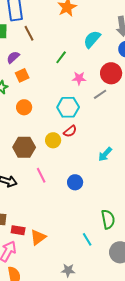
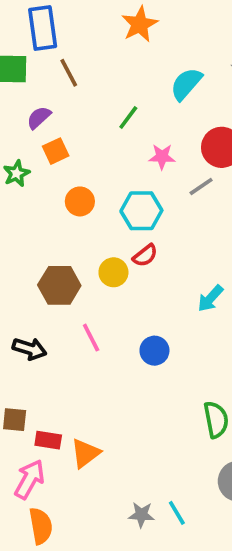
orange circle: (24, 107) -> (80, 201), moved
cyan line: (87, 239) -> (177, 513), moved

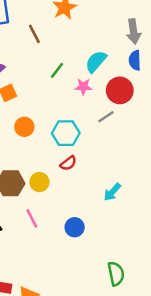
brown line: (69, 73) -> (34, 34), moved
cyan semicircle: (186, 84) -> (96, 62), moved
pink star: (162, 157) -> (83, 87), moved
yellow circle: (113, 272) -> (39, 182), moved

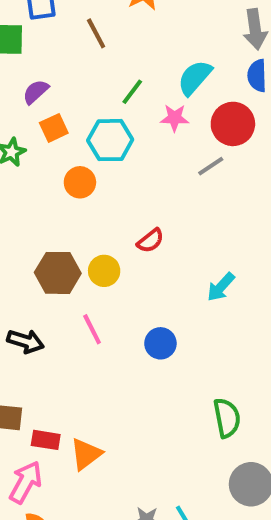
cyan hexagon: (66, 133) -> (110, 140), moved

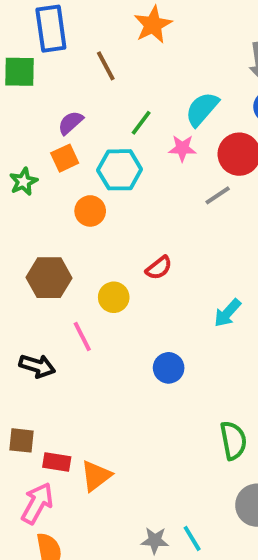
purple semicircle: (36, 92) -> (71, 123), moved
brown hexagon: (58, 273) -> (49, 278), moved
pink line: (92, 329) -> (82, 336), moved

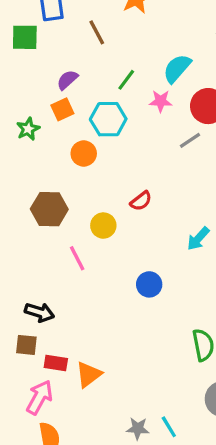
black arrow: (37, 366) -> (40, 312), moved

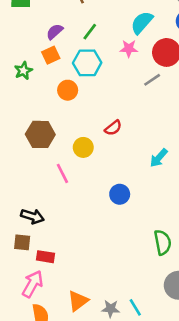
green line: (126, 80) -> (90, 32), moved
orange triangle: (89, 374) -> (78, 301), moved

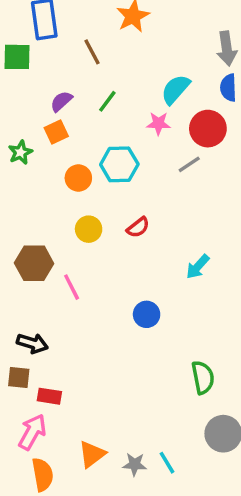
cyan hexagon: (87, 63) -> (119, 164), moved
brown hexagon: (40, 134) -> (34, 263), moved
yellow circle: (83, 147) -> (89, 229), moved

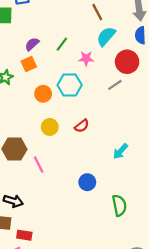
brown line: (92, 52) -> (97, 12), moved
pink star: (158, 123) -> (86, 58), moved
green semicircle: (203, 377) -> (119, 205), moved

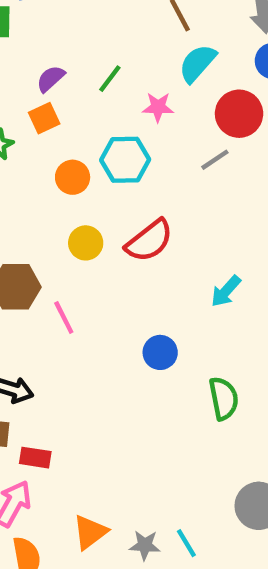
red semicircle: (82, 126) -> (149, 241), size x1.6

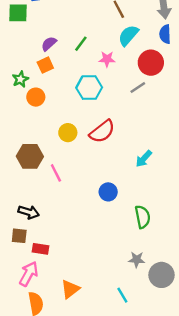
orange circle: (73, 177) -> (36, 97), moved
gray star: (145, 545) -> (137, 260), moved

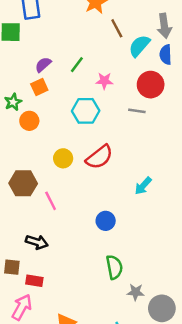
cyan semicircle: (128, 35) -> (139, 46), moved
gray line: (138, 88) -> (137, 111), turned 42
black arrow: (29, 212) -> (37, 242), moved
green semicircle: (143, 217) -> (114, 267), moved

